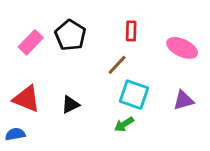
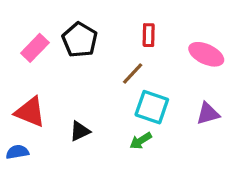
black triangle: (70, 104) -> (80, 131), moved

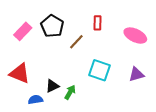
brown line: (133, 73) -> (76, 42), moved
green arrow: (141, 141) -> (70, 92), moved, turned 152
blue semicircle: (17, 152) -> (35, 100), moved

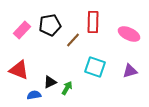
red rectangle: (97, 23) -> (93, 22), size x1.5
black pentagon: (52, 26) -> (50, 25), turned 30

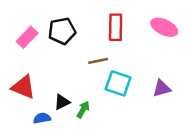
pink ellipse: (129, 34) -> (164, 27), moved
brown line: (73, 40) -> (98, 61), moved, turned 35

